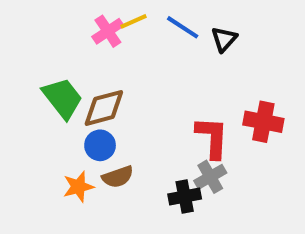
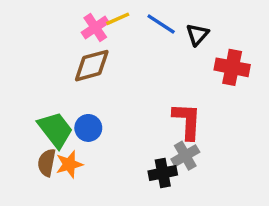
green trapezoid: (63, 98) -> (55, 130), moved
brown diamond: (104, 108) -> (92, 66), moved
red cross: (263, 122) -> (232, 67), moved
brown semicircle: (118, 177) -> (47, 163), moved, turned 120

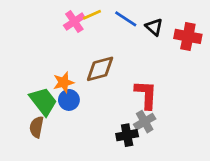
black triangle: (197, 34) -> (154, 27), turned -30
brown diamond: (92, 66) -> (100, 69), moved
red cross: (232, 67) -> (188, 36), moved
orange star: (69, 164) -> (64, 82), moved

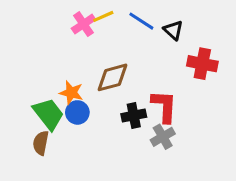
red cross: (188, 36) -> (202, 64), moved
orange star: (64, 82) -> (71, 93), turned 30
black cross: (127, 135) -> (134, 115), moved

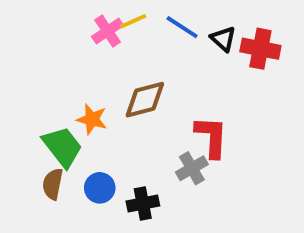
red cross: (202, 64) -> (260, 49), moved
blue circle: (77, 112) -> (100, 188), moved
black cross: (134, 115) -> (143, 204), moved
gray cross: (163, 137) -> (192, 168), moved

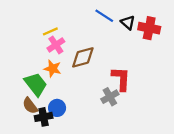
yellow line: (133, 21) -> (50, 31), moved
pink cross: (108, 31) -> (56, 45), moved
brown semicircle: (53, 184) -> (30, 106), turned -48
black cross: (143, 204) -> (44, 117), moved

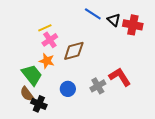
red L-shape: (121, 79) -> (120, 77), moved, turned -35
blue circle: (57, 108) -> (68, 89), moved
black cross: (44, 117) -> (39, 104), turned 35

